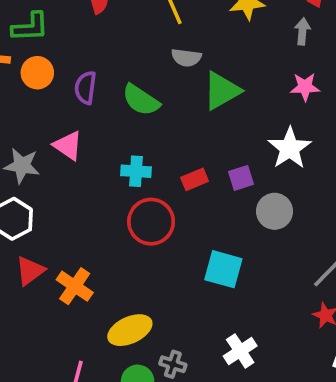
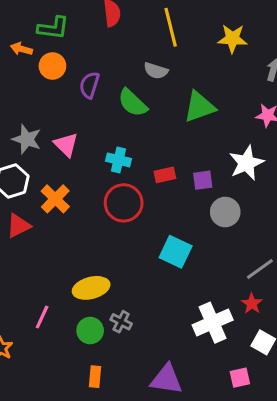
gray semicircle: (186, 58) -> (156, 71), moved
pink triangle: (68, 146) -> (66, 145), moved
orange cross: (75, 286) -> (55, 199), moved
white cross: (240, 351) -> (213, 323), moved, size x1.4

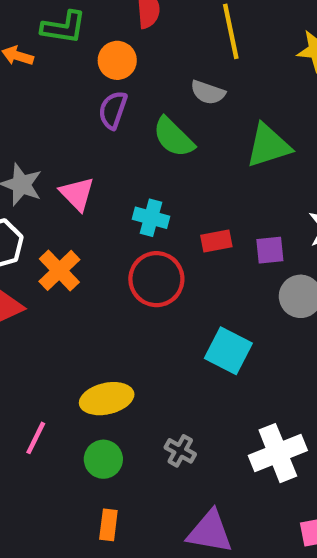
orange circle: (52, 66) -> (117, 60), moved
gray cross: (121, 322) -> (180, 451), moved

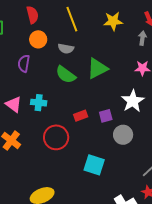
orange circle: (117, 60) -> (38, 39), moved
green semicircle: (173, 137) -> (66, 75), moved
cyan cross: (151, 218) -> (39, 103), moved

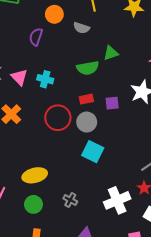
green triangle: (97, 68) -> (111, 53), size x0.7
green semicircle: (66, 75) -> (88, 68), moved, turned -55
gray circle: (123, 135) -> (87, 122), moved

